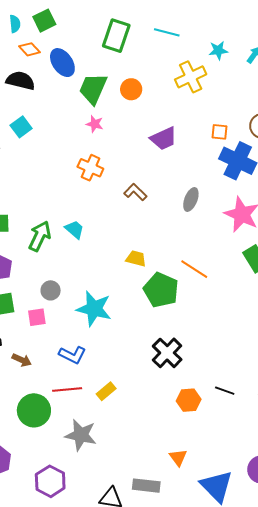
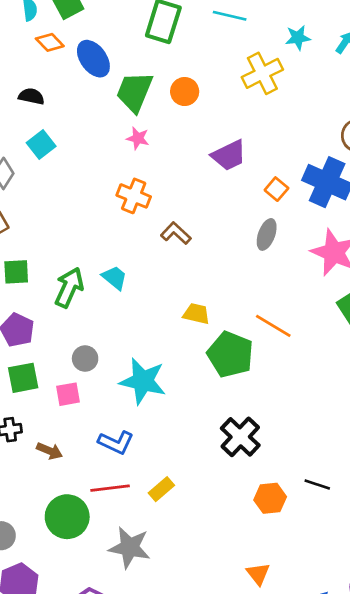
black semicircle: (20, 81) -> (31, 96), moved, size x0.7
orange square: (219, 132) -> (276, 189), moved, turned 36
brown L-shape: (135, 192) -> (176, 233), moved

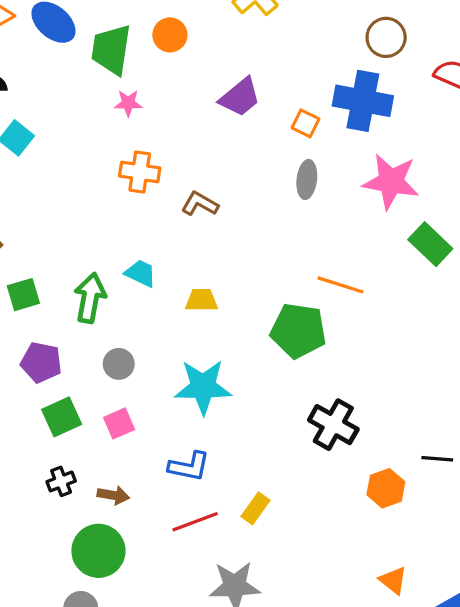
yellow trapezoid: (196, 314) -> (201, 300), moved
gray circle: (85, 359) -> (119, 364), moved
green circle: (67, 517) -> (98, 551), moved

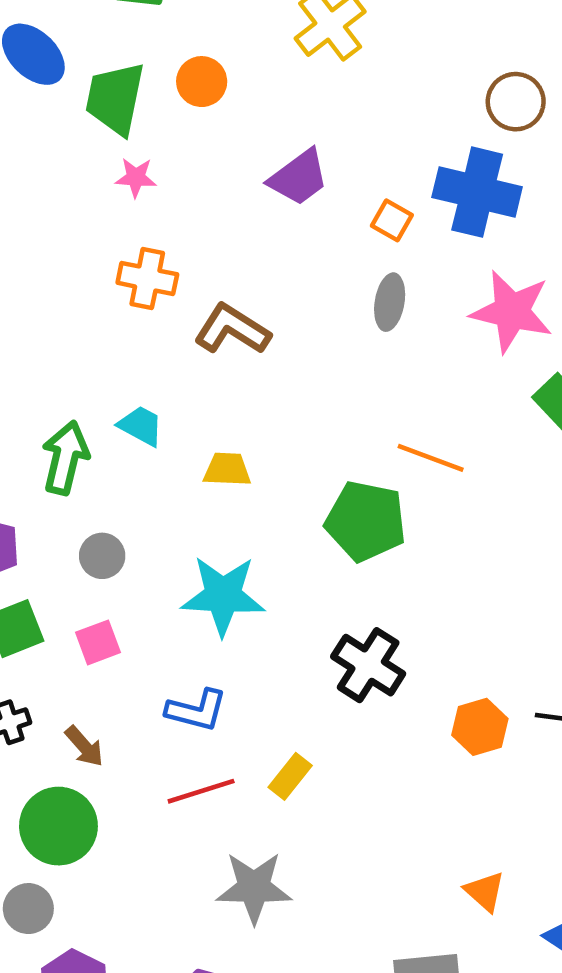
brown L-shape: (200, 204) -> (232, 329), size x1.4
black cross: (333, 425) -> (368, 665), moved
orange hexagon: (386, 488) -> (480, 727), moved
brown arrow: (113, 495) -> (84, 746), turned 36

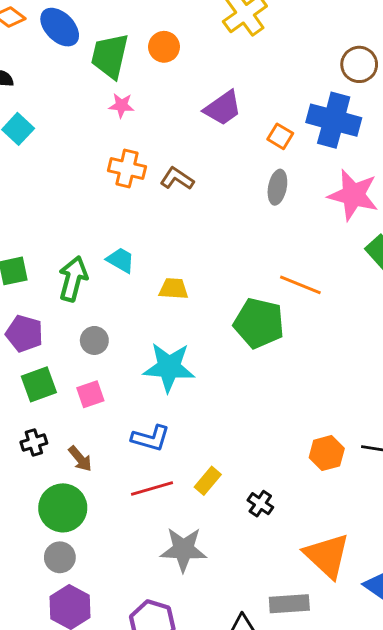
brown L-shape: (232, 329) -> (177, 179), moved, size x0.7
black cross: (368, 665) -> (260, 504), moved, size x0.6
orange triangle: (485, 891) -> (327, 556), size x1.8
gray circle: (28, 909) -> (60, 557), moved

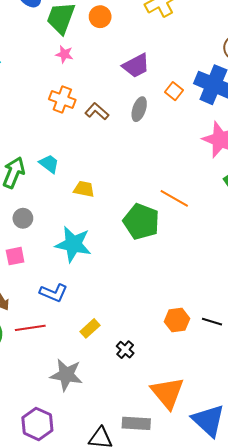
gray ellipse: (277, 187) -> (139, 109), moved
red line: (152, 489) -> (30, 328), moved

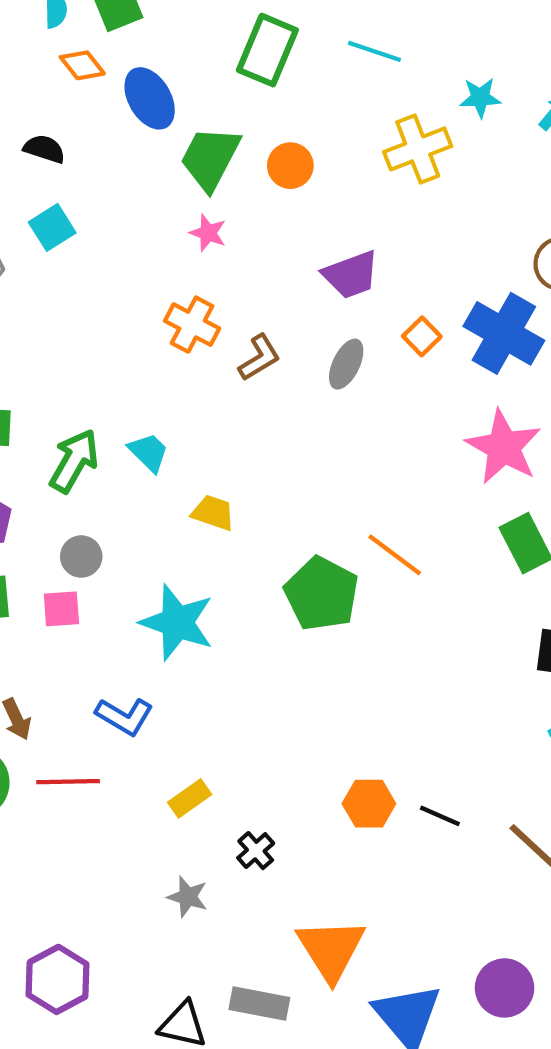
brown L-shape: (97, 111) -> (259, 358), turned 100
pink square: (15, 256) -> (61, 609), moved
gray star: (66, 375) -> (188, 897), moved, size x0.6

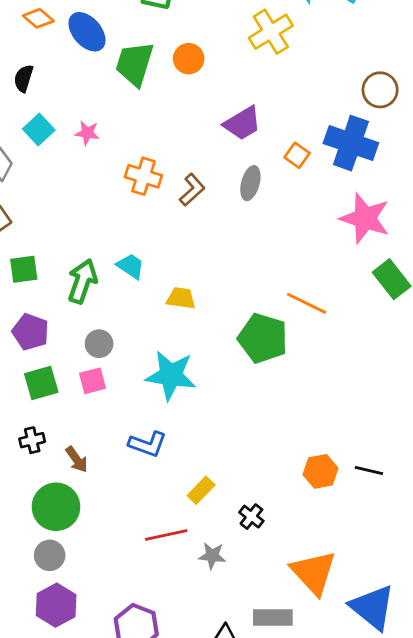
black semicircle: (44, 149) -> (24, 78), turned -80
pink star: (208, 233) -> (87, 133), moved
red line: (68, 782) -> (166, 535), moved

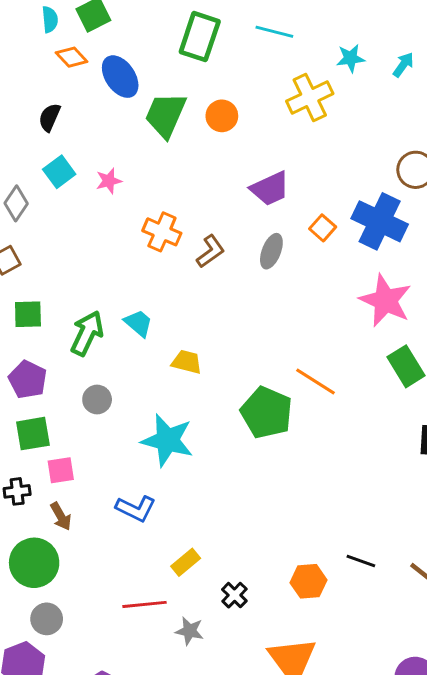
pink star: (87, 133) -> (109, 181), turned -30
pink square: (92, 381) -> (61, 470), moved
orange hexagon: (321, 471) -> (308, 581), moved
gray circle: (50, 555) -> (47, 619), moved

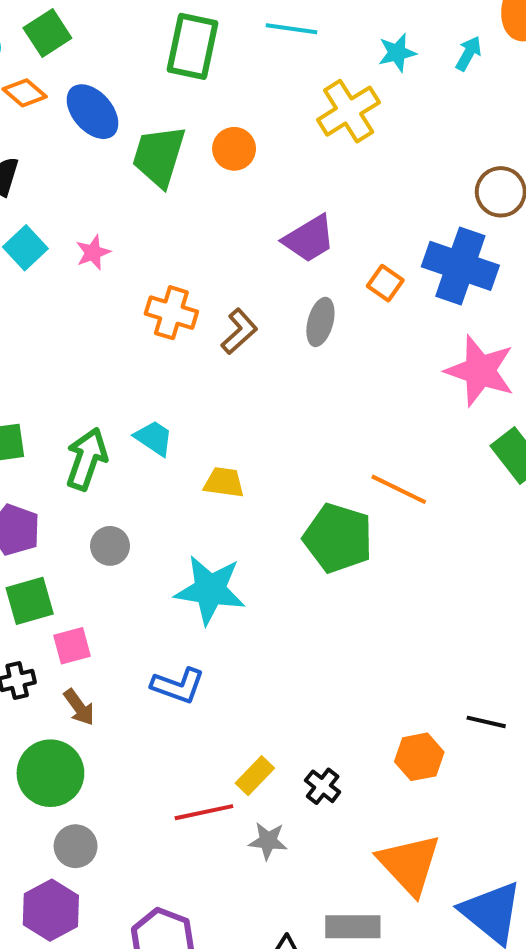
yellow rectangle: (186, 562) -> (255, 776), moved

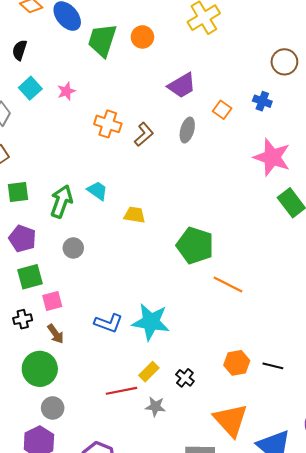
blue cross: (460, 266) -> (262, 101), size x0.5
orange line: (399, 489) -> (228, 285), moved
cyan star: (210, 590) -> (151, 322), moved
black line: (486, 722) -> (273, 366), moved

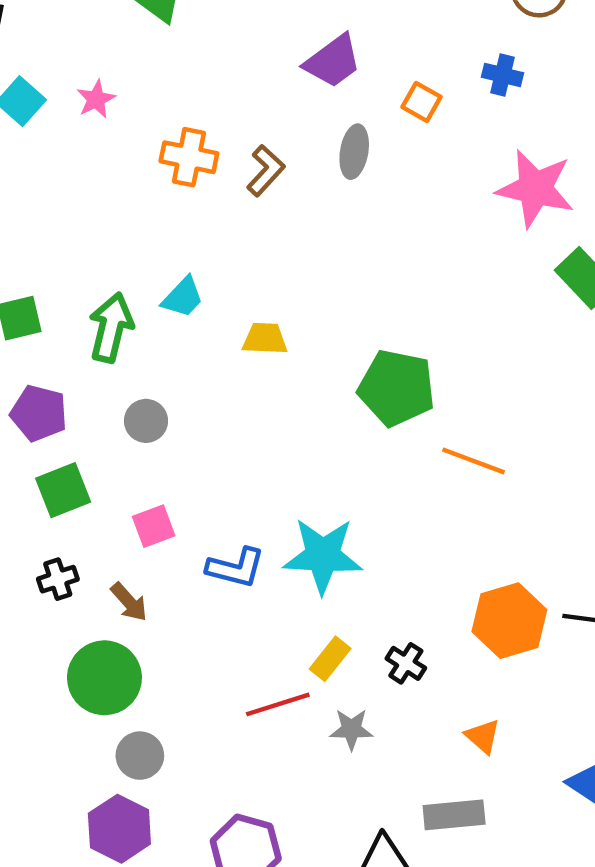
cyan trapezoid: (97, 191) -> (183, 297), turned 105
pink square: (52, 301) -> (154, 526), moved
orange hexagon: (237, 363) -> (509, 621), size x1.4
orange triangle: (231, 420) -> (483, 736), moved, size x0.5

